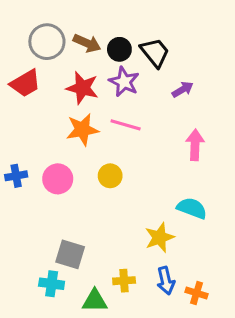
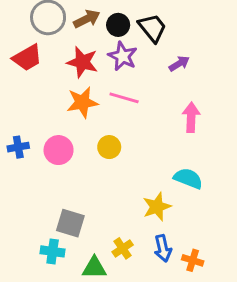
brown arrow: (87, 43) -> (87, 19), turned -50
yellow cross: (124, 281) -> (123, 248), turned -30

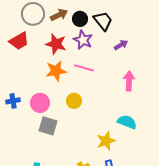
gray square: (70, 223) -> (48, 126), moved

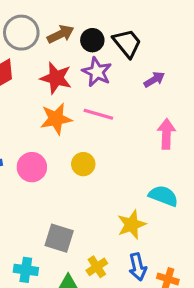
gray square: (48, 126) -> (59, 238), moved

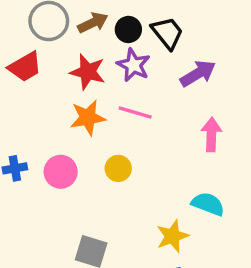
purple arrow: (154, 79) -> (198, 74), size x1.5

